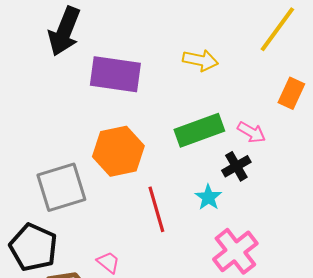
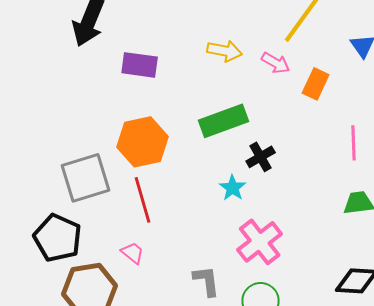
purple rectangle: (115, 74) -> (140, 65), size x0.7
pink arrow: (251, 132) -> (276, 63), moved
red line: (156, 209) -> (143, 200), moved

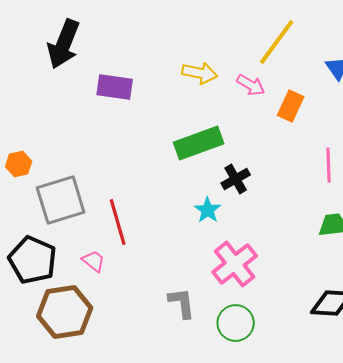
orange hexagon: (143, 142) -> (19, 164), moved, size x0.5
pink trapezoid: (133, 253) -> (94, 261), moved

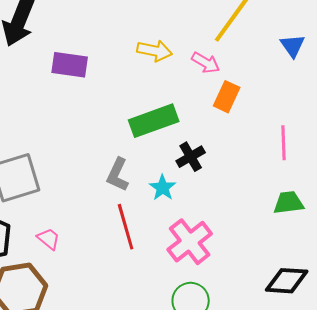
orange rectangle: (291, 106) -> (227, 97), moved
red line: (118, 222) -> (126, 227), moved
gray L-shape: (182, 303) -> (118, 175), moved, turned -148

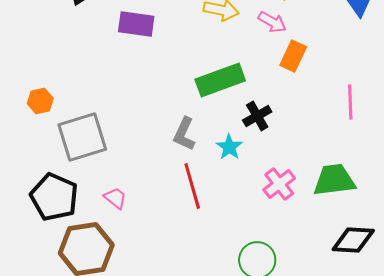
green trapezoid: (289, 203) -> (334, 180), moved, size x1.4
pink cross: (190, 242) -> (279, 184), moved, size x0.7

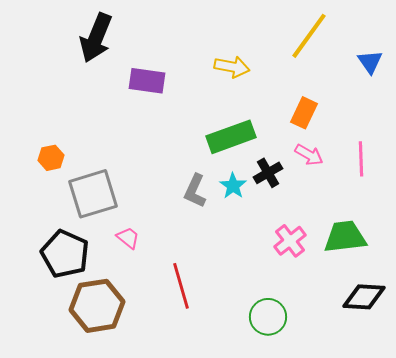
pink arrow: (272, 22) -> (309, 155), moved
cyan star: (229, 147) -> (233, 186), moved
red line: (192, 186) -> (181, 286), moved
pink trapezoid: (115, 198) -> (128, 238), moved

